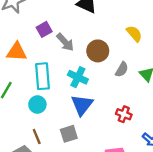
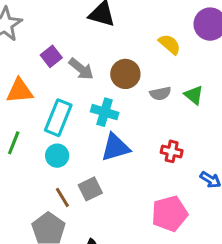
gray semicircle: (122, 69) -> (160, 93), turned 56
cyan rectangle: (43, 76) -> (58, 118), turned 35
blue triangle: (82, 105) -> (115, 147), turned 45
gray square: (69, 134) -> (90, 189), moved

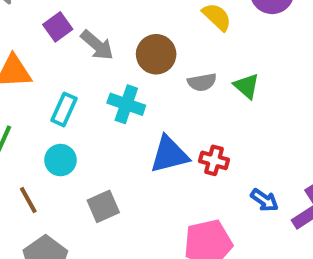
cyan rectangle: (58, 118) -> (64, 109), size x0.7
blue triangle: (115, 147) -> (169, 155), moved
brown line: (62, 197) -> (28, 200), moved

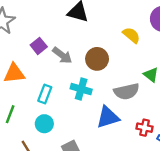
gray semicircle: (202, 82) -> (127, 91), moved, size x1.5
red cross: (214, 160) -> (145, 128), moved

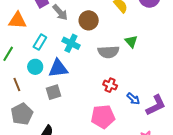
blue triangle: (108, 117) -> (58, 68), moved
red cross: (145, 128) -> (110, 85), moved

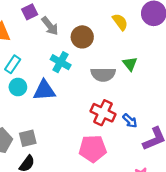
cyan rectangle: (40, 42) -> (13, 64), moved
red cross: (110, 85) -> (103, 113), size x1.5
gray square: (53, 92) -> (28, 138), moved
blue arrow: (133, 99) -> (130, 121), moved

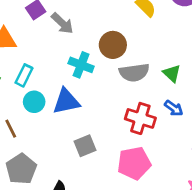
brown circle: (82, 37) -> (113, 45), moved
green triangle: (130, 64) -> (172, 73), moved
blue arrow: (130, 121) -> (174, 108), moved
gray square: (28, 138) -> (85, 146), moved

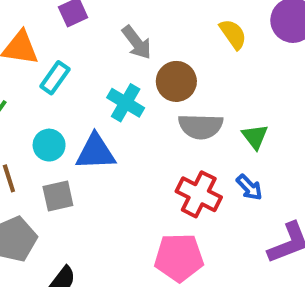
gray arrow: (62, 23) -> (137, 42), moved
cyan rectangle: (24, 75) -> (55, 78), moved
gray square: (85, 146) -> (58, 196), moved

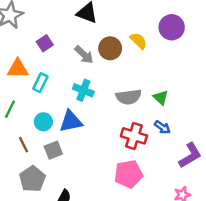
brown circle: (176, 81) -> (110, 48), moved

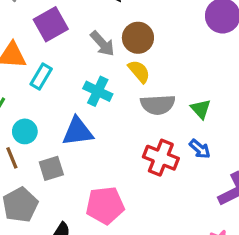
yellow semicircle: (139, 41) -> (139, 71), moved
purple square: (45, 43) -> (51, 24), size x1.5
cyan circle: (43, 122) -> (25, 131), moved
pink pentagon: (129, 174) -> (105, 205), moved

